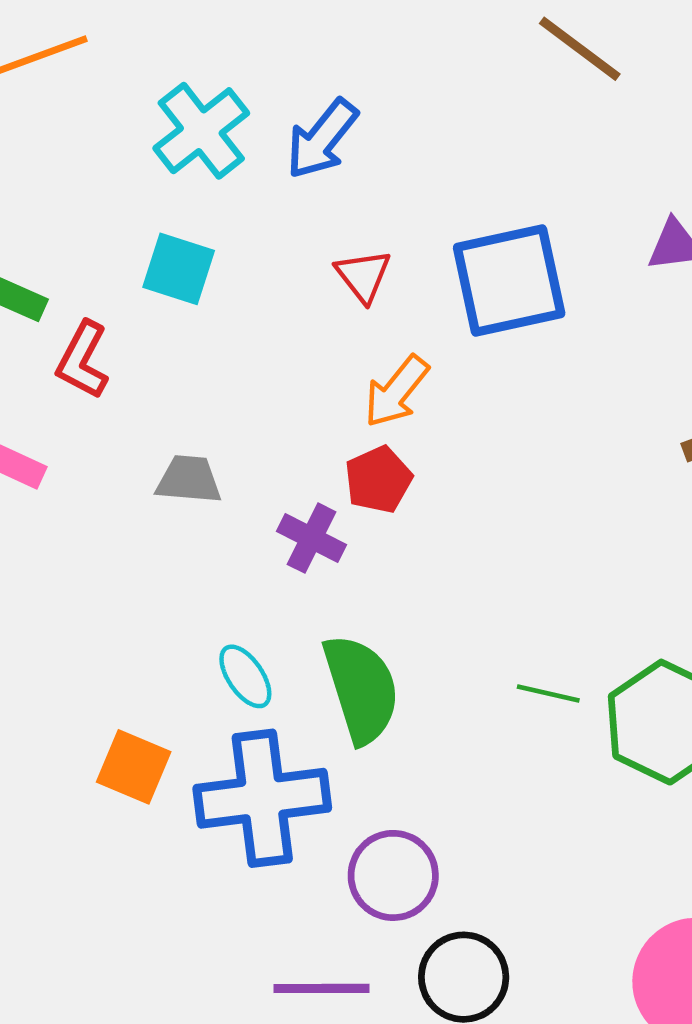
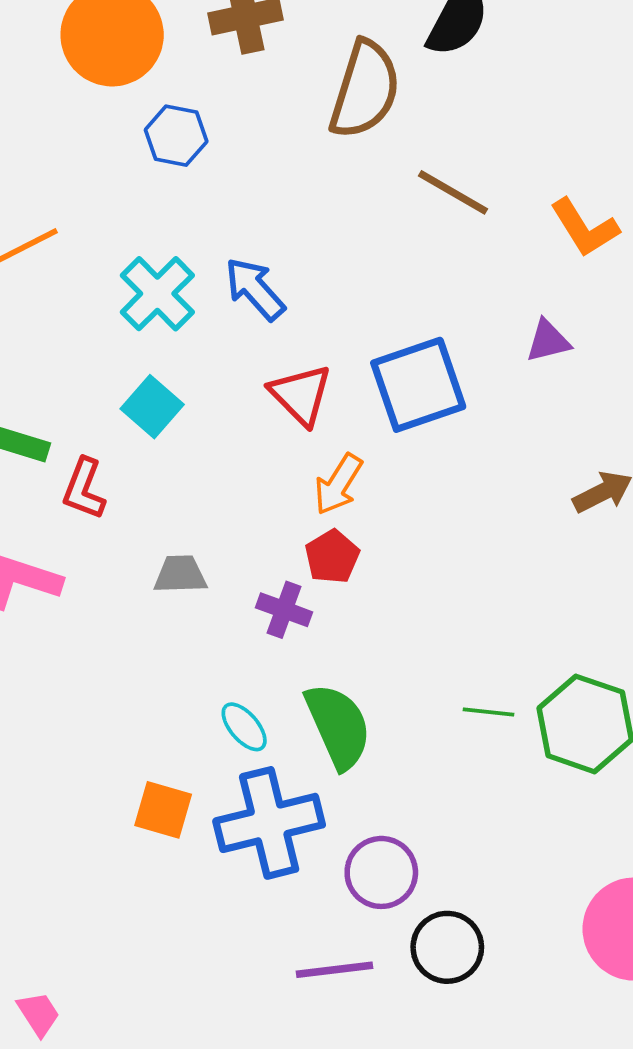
blue arrow: (322, 139) -> (255, 289), turned 106
cyan square: (179, 269) -> (152, 407), turned 30
red triangle: (363, 276) -> (301, 395), size x1.4

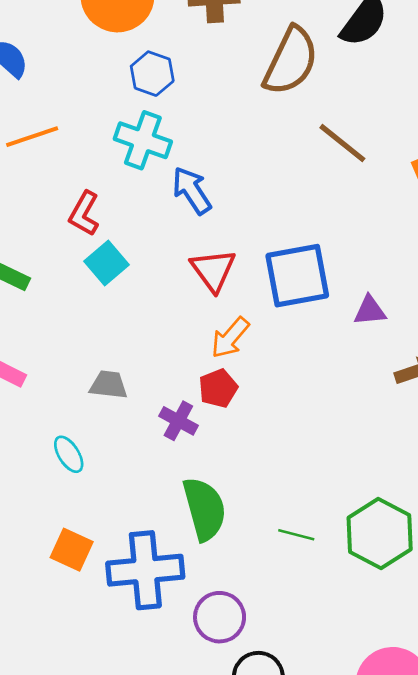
cyan cross: (157, 294) -> (143, 140), moved, turned -34
purple triangle: (548, 341) -> (370, 311), moved
red L-shape: (84, 489) -> (84, 214), moved
green line: (488, 712) -> (296, 535), moved
cyan ellipse: (244, 727) -> (69, 454), moved

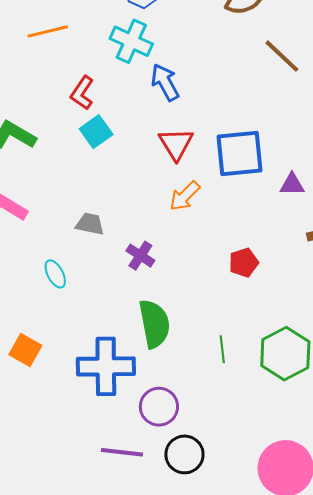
red pentagon: (218, 388) -> (244, 263), moved
green line: (296, 535) -> (222, 349), turned 64
orange square: (72, 550) -> (25, 350), moved

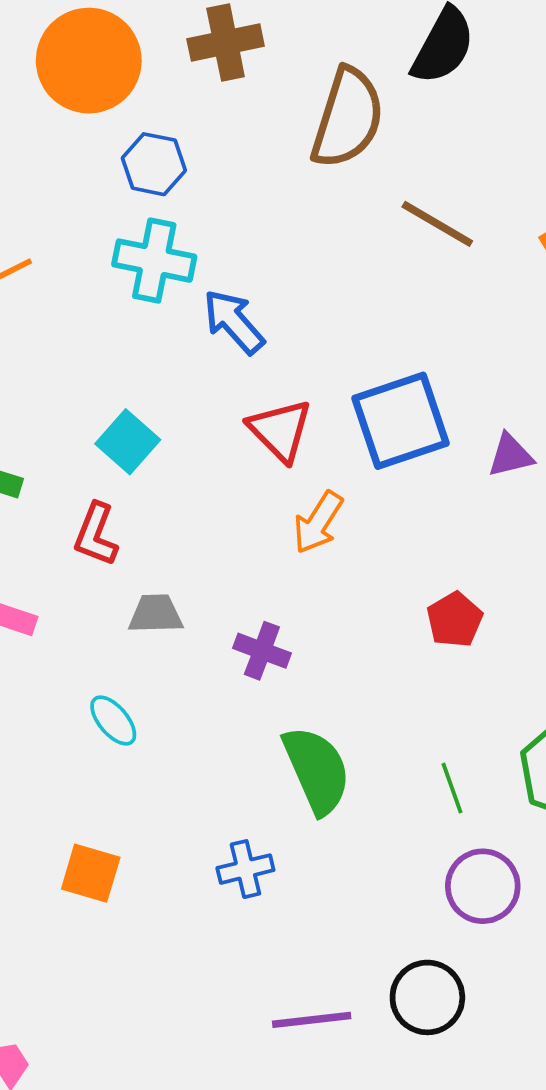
red L-shape: (82, 93) -> (96, 534), moved
blue cross: (106, 366) -> (245, 869), size x0.5
purple circle: (159, 407) -> (483, 886), moved

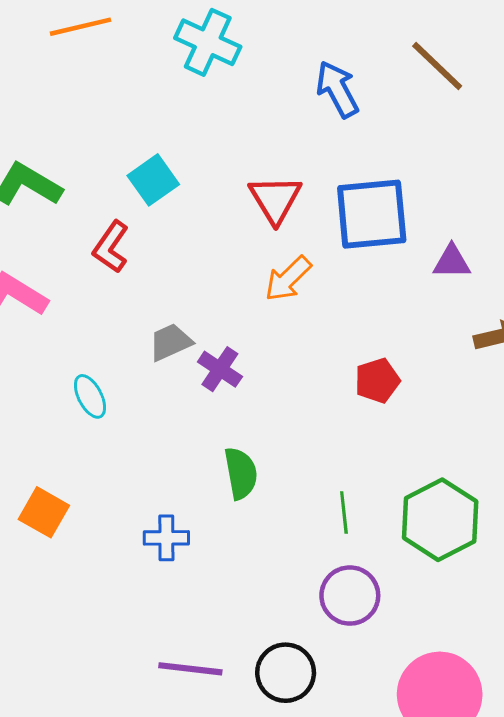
blue arrow: (234, 322) -> (337, 89), moved
gray trapezoid: (156, 614) -> (170, 342), moved, turned -36
green semicircle: (317, 770) -> (241, 473), size x0.7

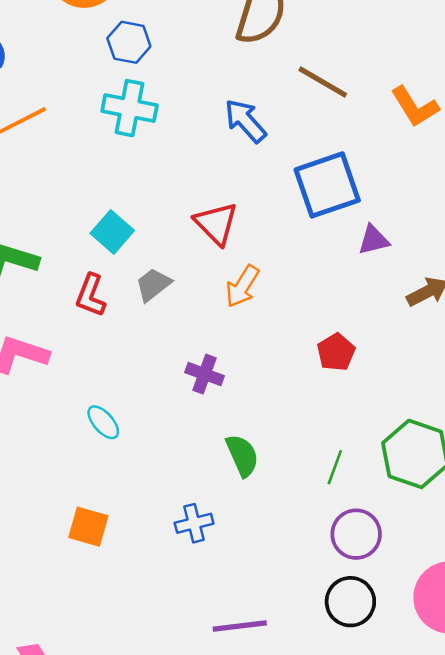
blue square: (372, 214) -> (327, 185), moved
gray trapezoid: (170, 342) -> (153, 285), moved
green line: (344, 513) -> (335, 467), turned 40
black circle: (286, 673) -> (350, 602), moved

